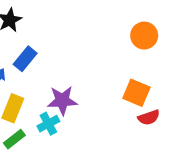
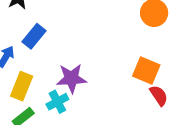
red semicircle: (149, 117) -> (159, 95), turned -105

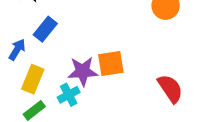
orange square: (146, 71) -> (111, 64), moved, turned -32
red semicircle: (159, 95) -> (170, 89), size x1.4

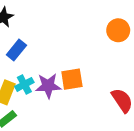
cyan cross: (69, 95) -> (24, 84), moved

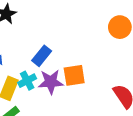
blue rectangle: (16, 50) -> (42, 56), moved

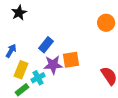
cyan cross: (27, 81) -> (38, 78), moved

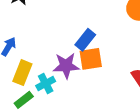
blue rectangle: (46, 45) -> (85, 40), moved

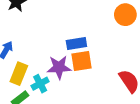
blue rectangle: (85, 40) -> (76, 43), turned 42

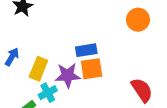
yellow rectangle: (19, 74) -> (38, 69), moved

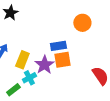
orange circle: (138, 20) -> (82, 23), moved
purple star: (68, 75) -> (44, 65), turned -30

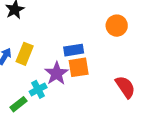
orange circle: (82, 23) -> (117, 26), moved
yellow rectangle: (22, 60) -> (25, 54), moved

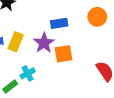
blue rectangle: (74, 50) -> (59, 23), moved
purple star: (57, 73) -> (44, 43), moved

